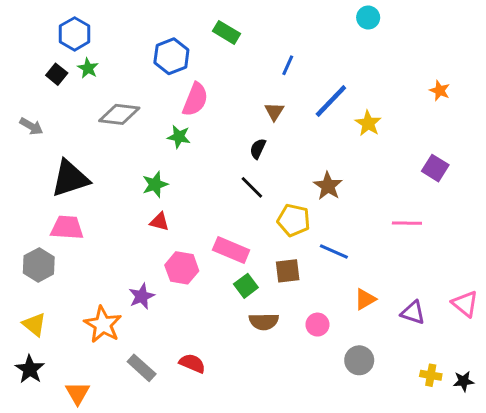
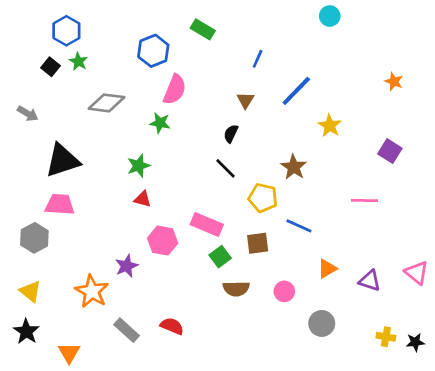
yellow star: (368, 123) -> (330, 126), moved

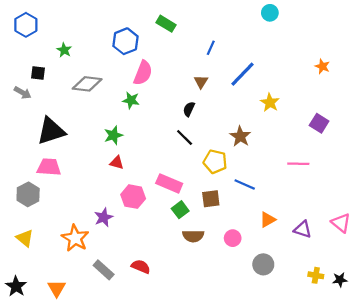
blue hexagon: (66, 31) -> (26, 25), moved
black square: (50, 67) -> (38, 73), moved, turned -32
black star: (26, 331) -> (16, 286), moved

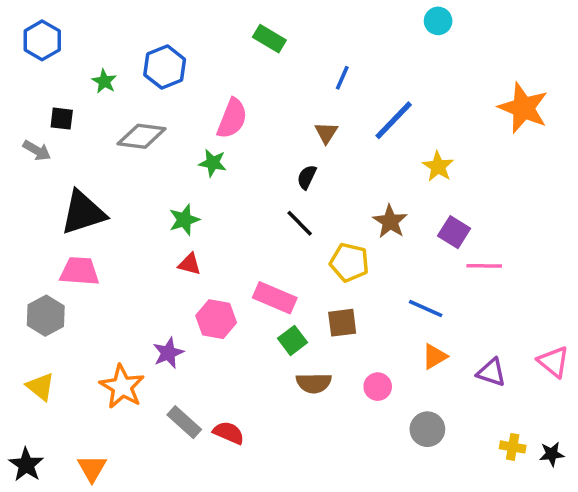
blue hexagon: (125, 41) -> (165, 67), moved
orange star: (322, 66) -> (523, 108), size x2.0
purple square: (319, 123) -> (454, 232), moved
blue line: (245, 185) -> (426, 308), moved
gray rectangle: (104, 270) -> (184, 422), moved

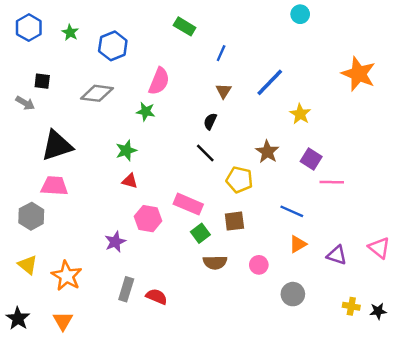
blue line: (342, 78) -> (221, 53), moved
green star: (104, 81) -> (70, 32), moved
orange star: (122, 387) -> (67, 276), moved
gray rectangle: (184, 422) -> (126, 289), turned 65

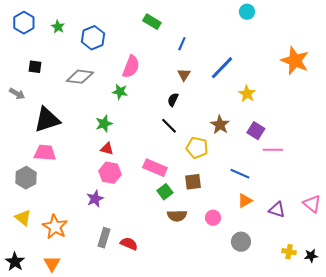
gray arrow: (25, 103) -> (17, 94), moved
pink hexagon: (148, 219) -> (110, 173), moved

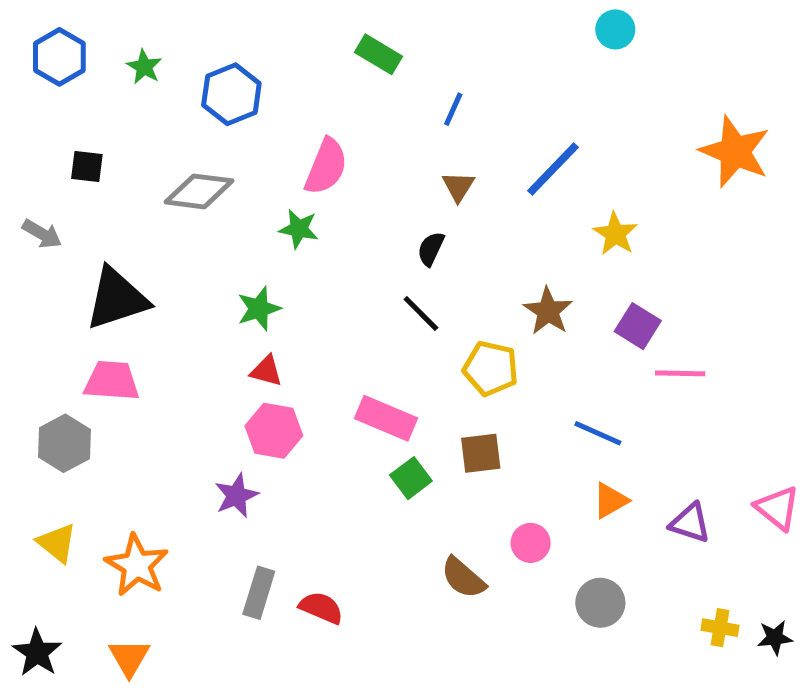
brown semicircle: (177, 216) -> (463, 578), moved, turned 42

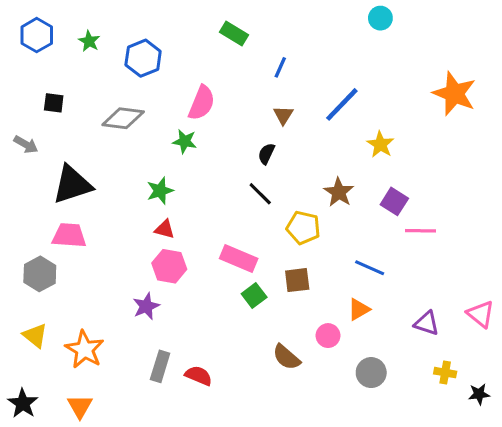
orange triangle: (610, 501) -> (359, 309), moved
yellow cross: (720, 628) -> (445, 373), moved

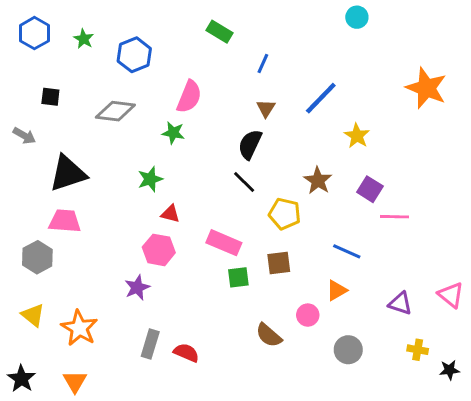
black semicircle: (266, 154) -> (250, 144), size x1.5
red triangle: (165, 229) -> (170, 214), moved
green square: (254, 295) -> (238, 277), turned 30

